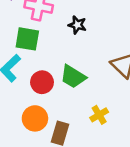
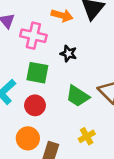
green square: (27, 39) -> (37, 73), moved
green trapezoid: (73, 77) -> (78, 96), moved

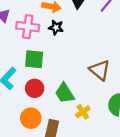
black star: (68, 53) -> (56, 27), moved
green trapezoid: (78, 96) -> (65, 93), moved, turned 30

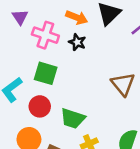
brown triangle: (100, 70) -> (123, 84), moved
green trapezoid: (65, 93) -> (73, 118), turned -50

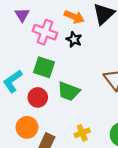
green trapezoid: (73, 118) -> (69, 91), moved

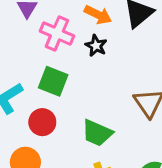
green trapezoid: (69, 91) -> (97, 133), moved

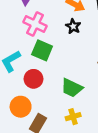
pink cross: (57, 33) -> (35, 24), moved

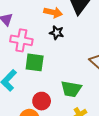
red circle: (34, 79) -> (42, 101), moved

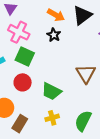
red circle: (42, 101) -> (23, 82), moved

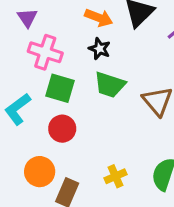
green trapezoid: (51, 91) -> (110, 85), moved

